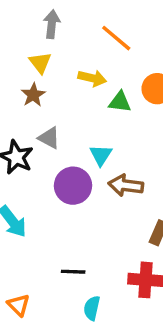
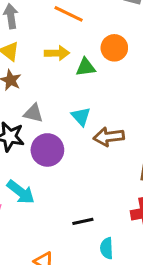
purple circle: (73, 186) -> (47, 150), moved

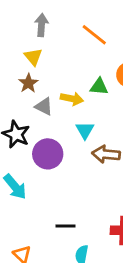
yellow arrow: (57, 53) -> (72, 99), moved
gray triangle: (33, 113) -> (44, 106), moved

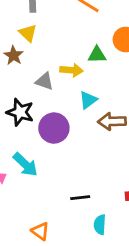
brown star: (28, 83) -> (14, 56), moved
cyan triangle: (85, 130) -> (88, 100), turned 30

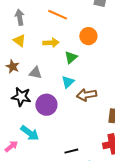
green triangle: (97, 55) -> (71, 57), moved, turned -32
brown star: (14, 56) -> (13, 67), moved
yellow arrow: (71, 70) -> (51, 43), moved

